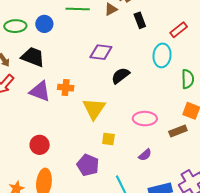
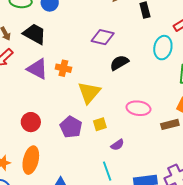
yellow square: (108, 139) -> (100, 124), turned -32
purple semicircle: (145, 155) -> (117, 145), moved
purple pentagon: (88, 165) -> (71, 127), moved

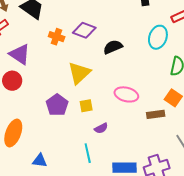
purple diamond: (103, 37) -> (84, 30), moved
orange cross: (63, 68) -> (57, 37), moved
purple triangle: (37, 69) -> (20, 54), moved
red circle: (31, 122) -> (12, 81), moved

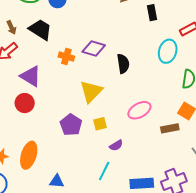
black semicircle: (113, 47) -> (123, 64), turned 108
pink ellipse: (126, 94) -> (139, 110), turned -40
cyan line: (88, 153) -> (104, 171), turned 42

